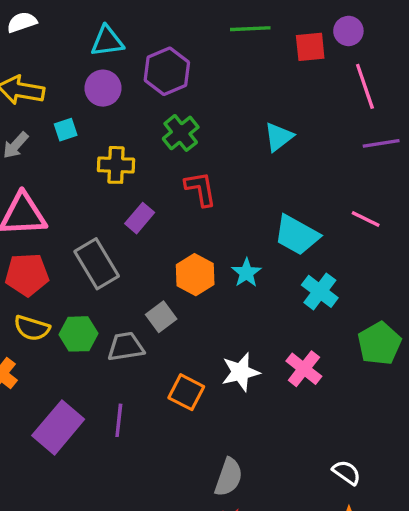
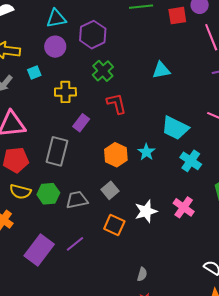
cyan triangle: (279, 137) -> (161, 70), turned 30
gray rectangle: (97, 264) -> (57, 151), turned 48
gray square: (161, 317) -> (110, 190), moved
purple line: (119, 420) -> (75, 244), turned 48
gray semicircle: (229, 477) -> (142, 274), size x0.6

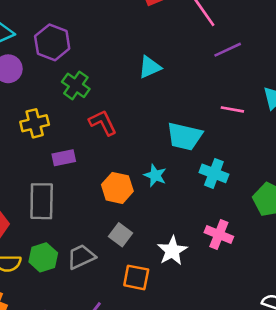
purple rectangle: (81, 123) -> (64, 158), turned 54

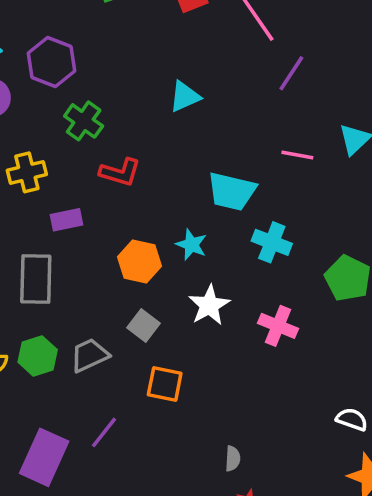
purple line: (228, 50) -> (291, 73), turned -32
red L-shape: (103, 123) -> (120, 172), turned 132
white star: (172, 251) -> (209, 305), moved

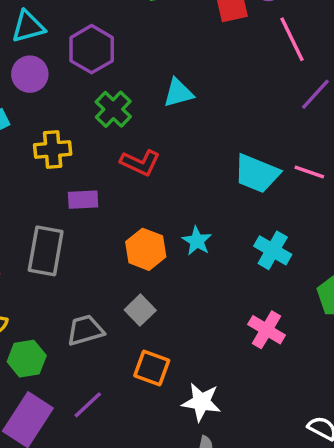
cyan triangle: (185, 97) -> (178, 93), moved
cyan trapezoid: (232, 191) -> (257, 174), moved
white star: (209, 305) -> (201, 402), moved, turned 30
green hexagon: (38, 356) -> (27, 359), moved

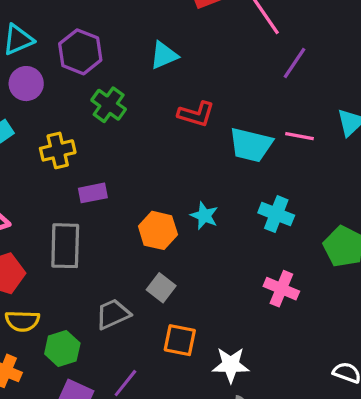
cyan triangle: (178, 93) -> (164, 55), moved
red L-shape: (140, 163) -> (196, 114), moved

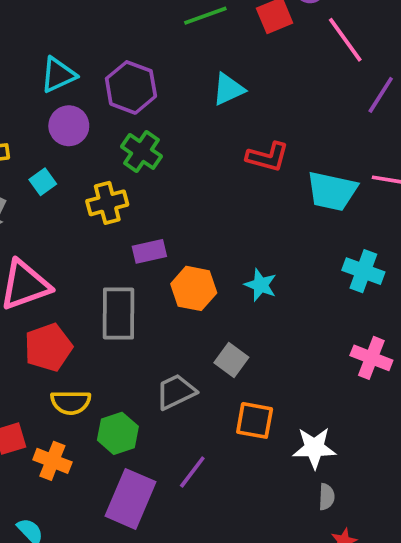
green cross: (109, 105) -> (141, 151), moved
cyan star: (204, 216) -> (261, 285), moved
orange hexagon: (158, 230) -> (194, 288), moved

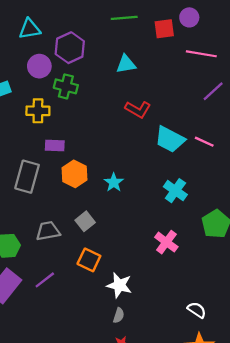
pink line: (345, 40) -> (201, 54), turned -60
purple circle: (69, 126) -> (39, 66), moved
green cross: (141, 151) -> (66, 86), turned -35

